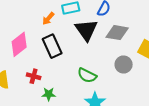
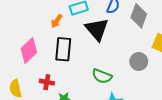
gray diamond: (117, 33) -> (139, 16), moved, turned -75
black rectangle: (52, 46) -> (63, 49), turned 35

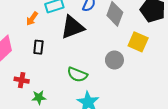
black triangle: (97, 29) -> (73, 27), turned 50
black rectangle: (63, 49) -> (38, 47), size x0.6

